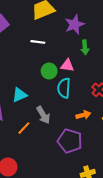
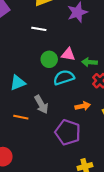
green arrow: (85, 47) -> (89, 62), moved, turned 96
cyan semicircle: (64, 88) -> (64, 77), turned 66
orange line: (24, 128) -> (21, 117), turned 56

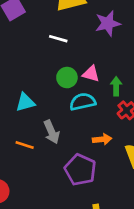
green arrow: (89, 62) -> (116, 86), turned 80

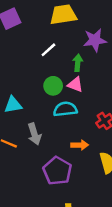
white line: (58, 39) -> (48, 50), turned -63
green arrow: (116, 86) -> (78, 63), moved

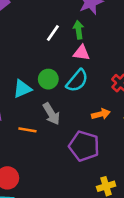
white line: (48, 50) -> (53, 33), moved
green circle: (53, 86) -> (48, 79), moved
cyan semicircle: (65, 109) -> (77, 81), turned 150

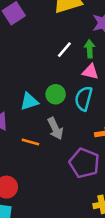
cyan semicircle: (77, 81) -> (84, 98), turned 150

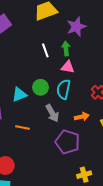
white line: (64, 50) -> (45, 50), turned -56
gray arrow: (55, 129) -> (52, 113), moved

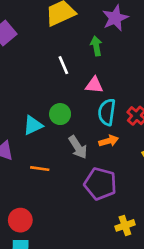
purple star: (76, 27) -> (115, 18), moved
green arrow: (66, 48) -> (96, 46), moved
cyan semicircle: (64, 89) -> (107, 112), moved
orange arrow: (82, 117) -> (109, 141), moved

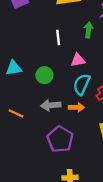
pink triangle: (94, 85) -> (78, 60), turned -32
cyan triangle: (33, 125) -> (14, 68), moved
gray arrow: (78, 147) -> (51, 105), turned 102

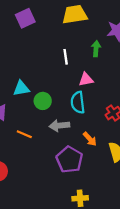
green circle: (44, 75) -> (43, 101), moved
cyan semicircle: (82, 84) -> (78, 102), moved, turned -30
orange arrow: (76, 107) -> (90, 139), moved, turned 48

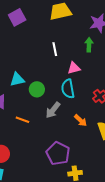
green arrow: (96, 49) -> (89, 45), moved
gray arrow: (59, 126) -> (53, 110), turned -42
purple pentagon: (69, 160) -> (58, 153), moved

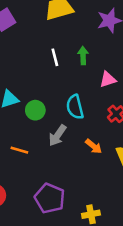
green arrow: (89, 45) -> (83, 56), moved
pink triangle: (74, 68) -> (108, 79), moved
purple pentagon: (58, 153) -> (50, 198), moved

